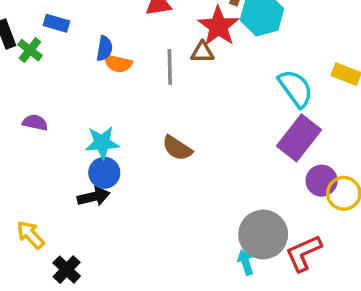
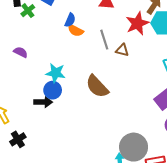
brown triangle: (202, 52) -> (122, 50), moved
gray line: (170, 67) -> (104, 40), turned -30
brown semicircle: (177, 148) -> (97, 86), size x1.4

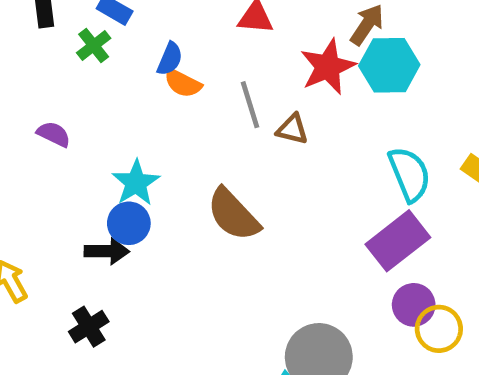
green cross: (28, 11) -> (94, 46), moved
cyan star: (56, 73) -> (136, 183), turned 30
black cross: (18, 139) -> (89, 327), moved

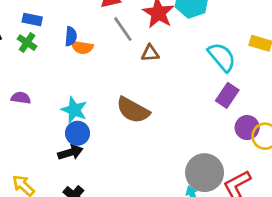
gray line: (250, 105) -> (123, 29), moved
purple rectangle: (398, 241) -> (227, 95), size x0.7

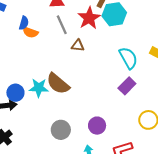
cyan star: (74, 110) -> (39, 88), moved, turned -30
purple circle: (247, 128) -> (97, 126), moved
gray circle: (205, 173) -> (61, 130), moved, size x0.7

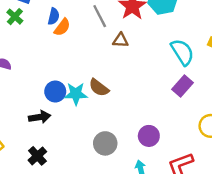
orange semicircle: (30, 32) -> (62, 27), turned -70
brown semicircle: (58, 84) -> (99, 88), size x0.7
blue circle: (15, 93) -> (55, 92), moved

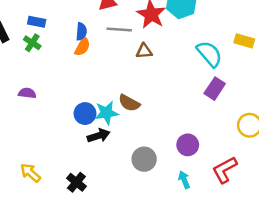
blue semicircle: (54, 16) -> (81, 31), moved
gray line: (100, 16) -> (119, 29), turned -50
black arrow: (40, 117) -> (99, 136), moved

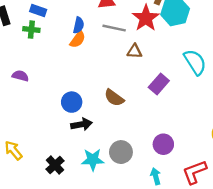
green cross: (32, 43) -> (31, 30), turned -35
purple rectangle: (215, 89) -> (159, 84), moved
cyan star: (106, 113) -> (93, 160), moved

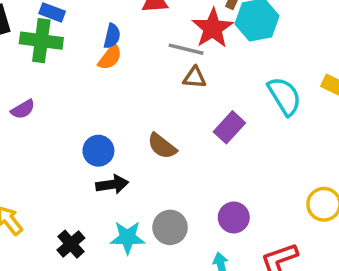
gray line: (114, 28) -> (186, 49), moved
green cross: (31, 30) -> (41, 41), size x1.6
purple semicircle: (20, 76) -> (23, 109), turned 133

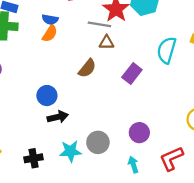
blue semicircle: (112, 36) -> (50, 19), turned 91
cyan semicircle: (284, 96) -> (167, 50), turned -128
brown semicircle: (162, 146) -> (87, 68), moved, turned -84
black cross: (71, 244) -> (34, 158), turned 36

